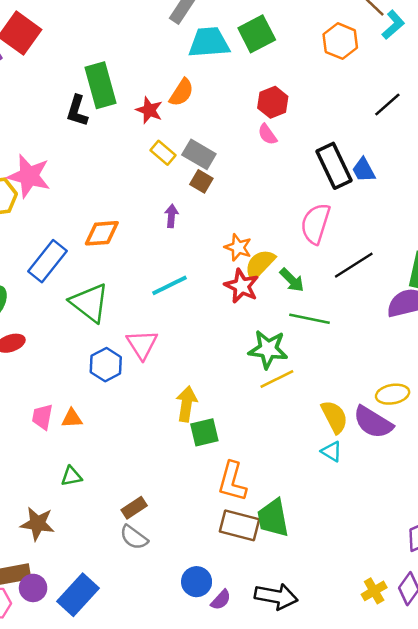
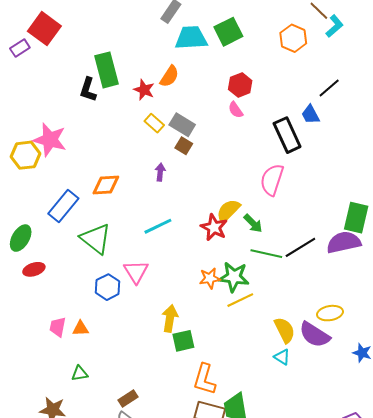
blue trapezoid: (364, 170) -> (311, 115), moved
orange star: (238, 247) -> (210, 278), moved, turned -30
black line: (354, 265) -> (300, 247), moved

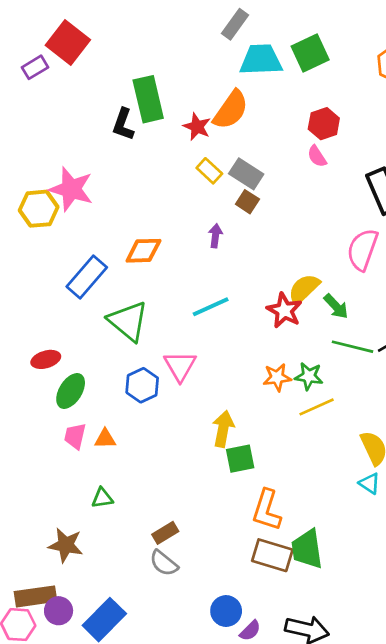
orange semicircle: (169, 76) -> (231, 110), size x1.4
green ellipse: (21, 238) -> (71, 391), moved
green star: (234, 277) -> (309, 376), size x0.7

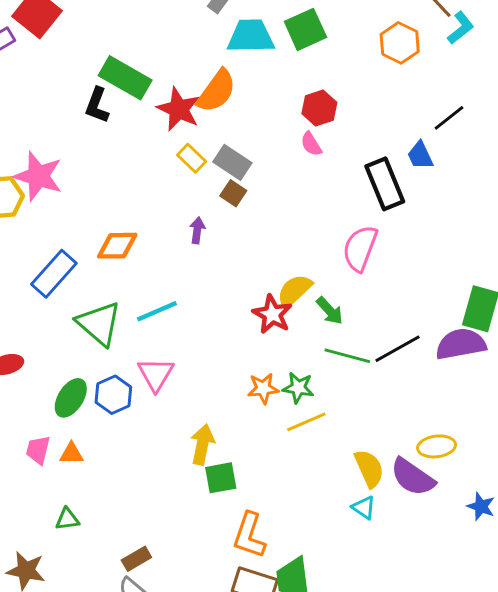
green rectangle: (148, 99) -> (125, 78), turned -48
red star: (197, 127) -> (179, 109), size x1.4
cyan line: (211, 307) -> (157, 311), moved
green ellipse: (71, 391) -> (71, 398), moved

